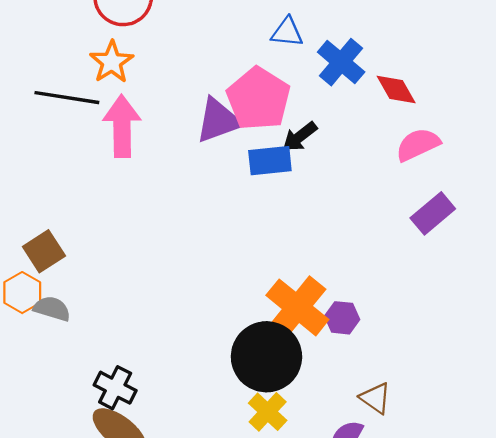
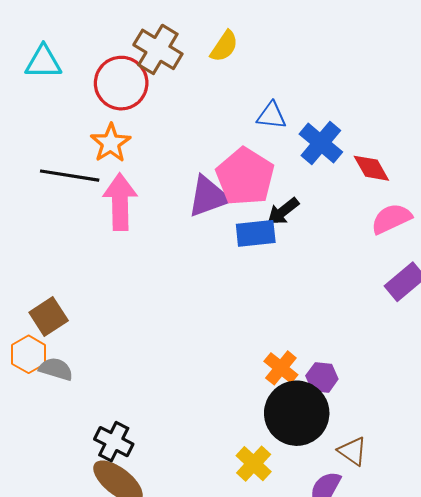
orange cross: (297, 307) -> (281, 368), size x0.6
black circle: (266, 357) -> (297, 413), moved

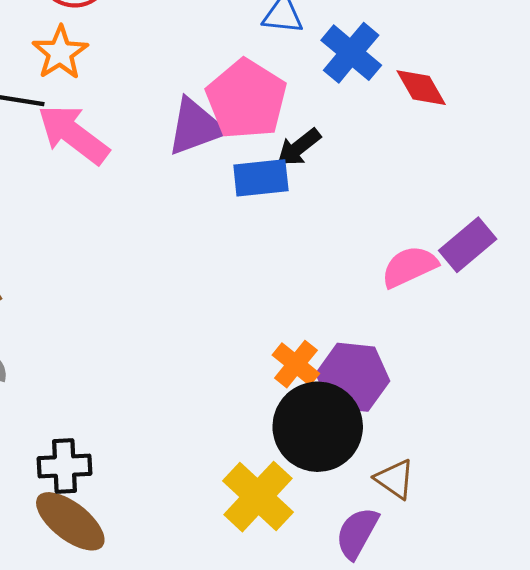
pink arrow: (120, 202) -> (73, 134), turned -52
pink semicircle: (391, 219) -> (409, 267), moved
purple hexagon: (322, 377) -> (353, 377), size x1.6
black cross: (114, 442) -> (64, 466), turned -30
yellow cross: (254, 464) -> (258, 497), size x1.4

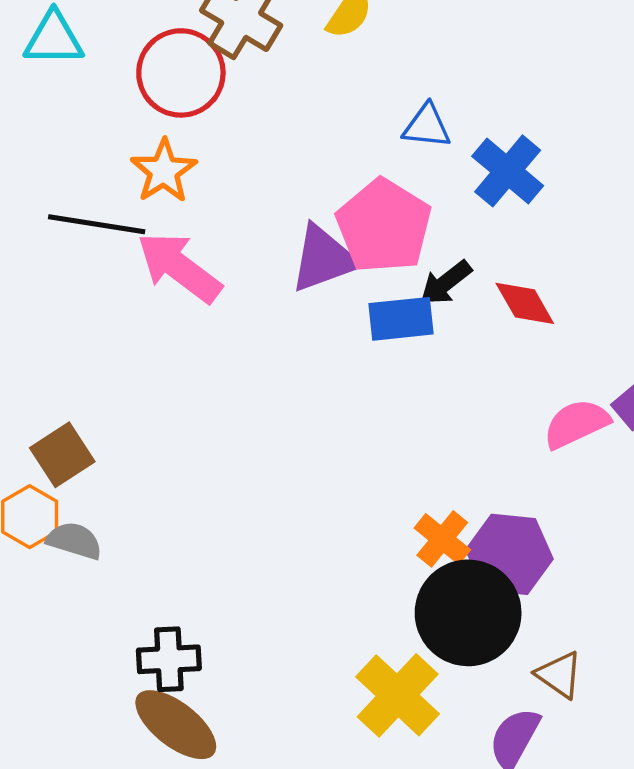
red diamond: (421, 88) -> (525, 303), moved

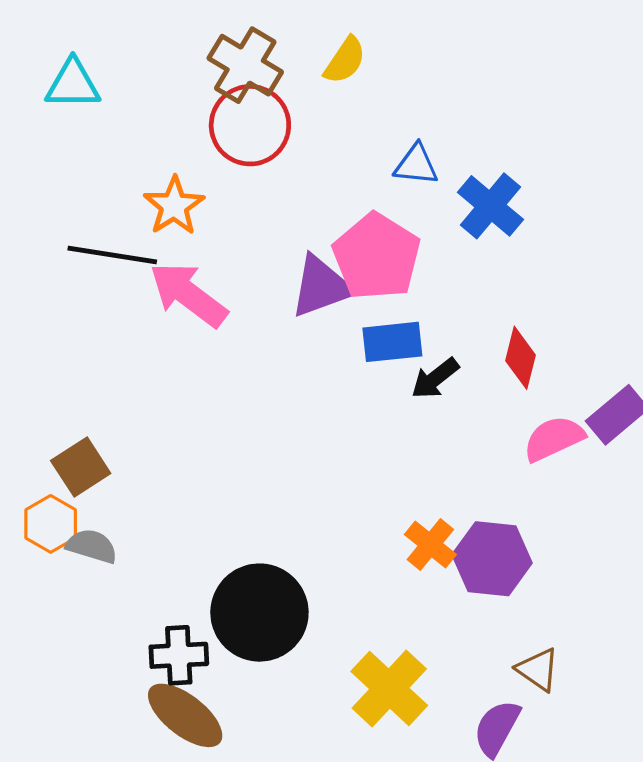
red circle: (181, 73) -> (250, 125), moved
black arrow: (446, 283) -> (435, 378), moved
red diamond: (525, 303) -> (521, 358), moved, turned 44
black circle: (468, 613) -> (259, 613), moved

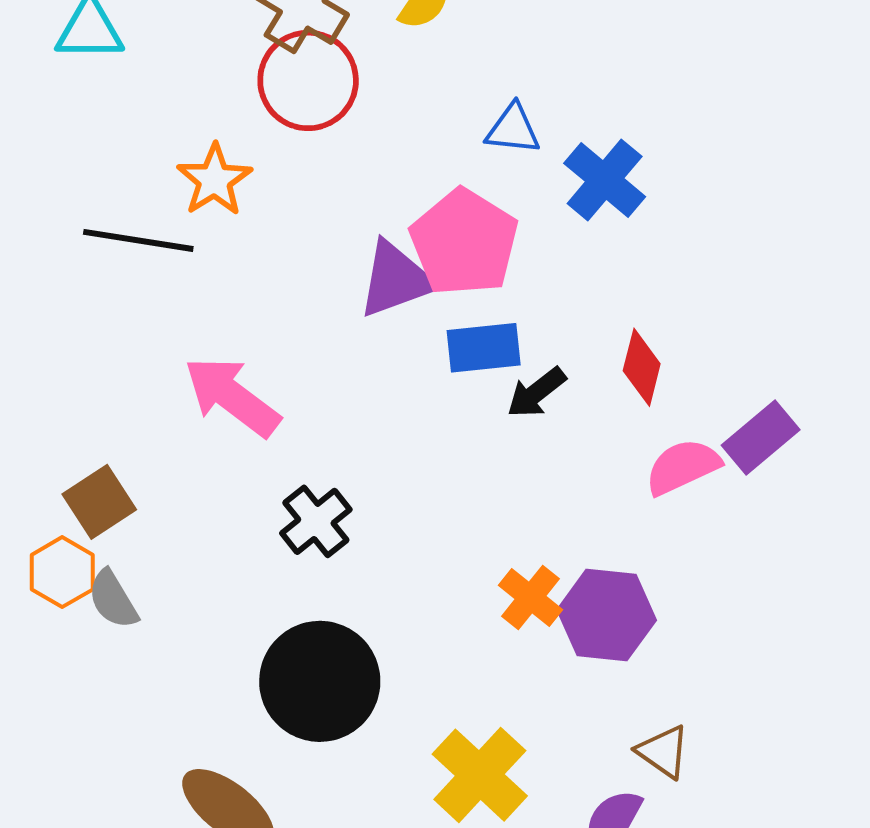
pink arrow: (188, 295) -> (232, 397), moved
gray semicircle: (92, 546) -> (113, 599), turned -138
black cross: (179, 655) -> (316, 521), moved, turned -36

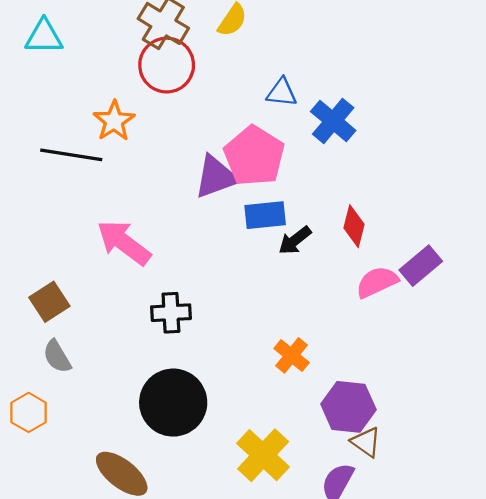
black cross: (316, 521) -> (171, 313), turned 36
orange hexagon: (62, 572) -> (29, 412), moved
purple hexagon: (607, 615) -> (348, 407), moved

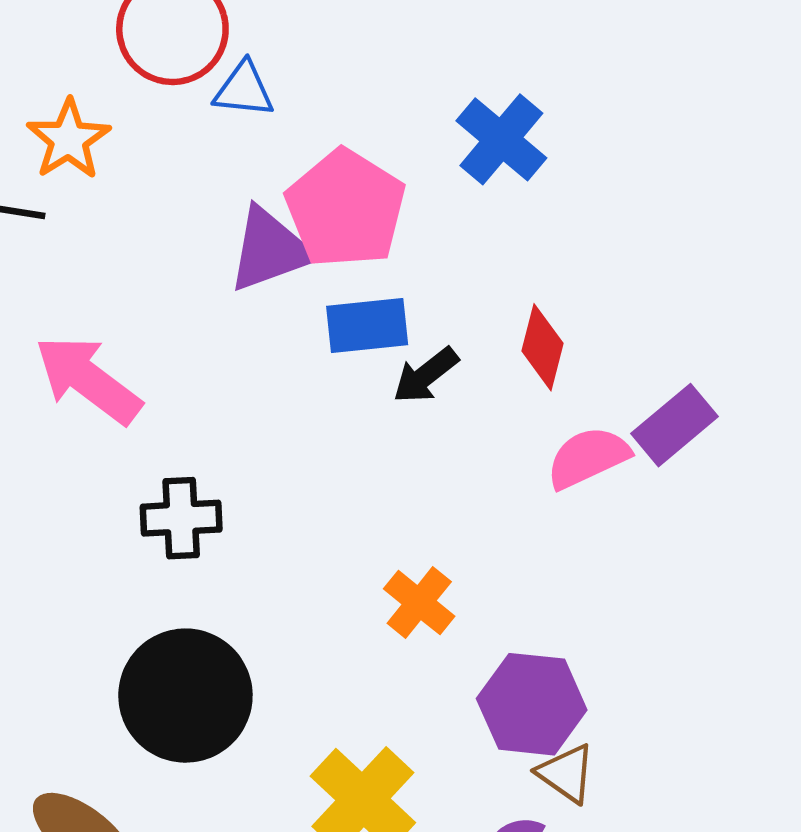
blue triangle: (282, 92) -> (244, 90), moved

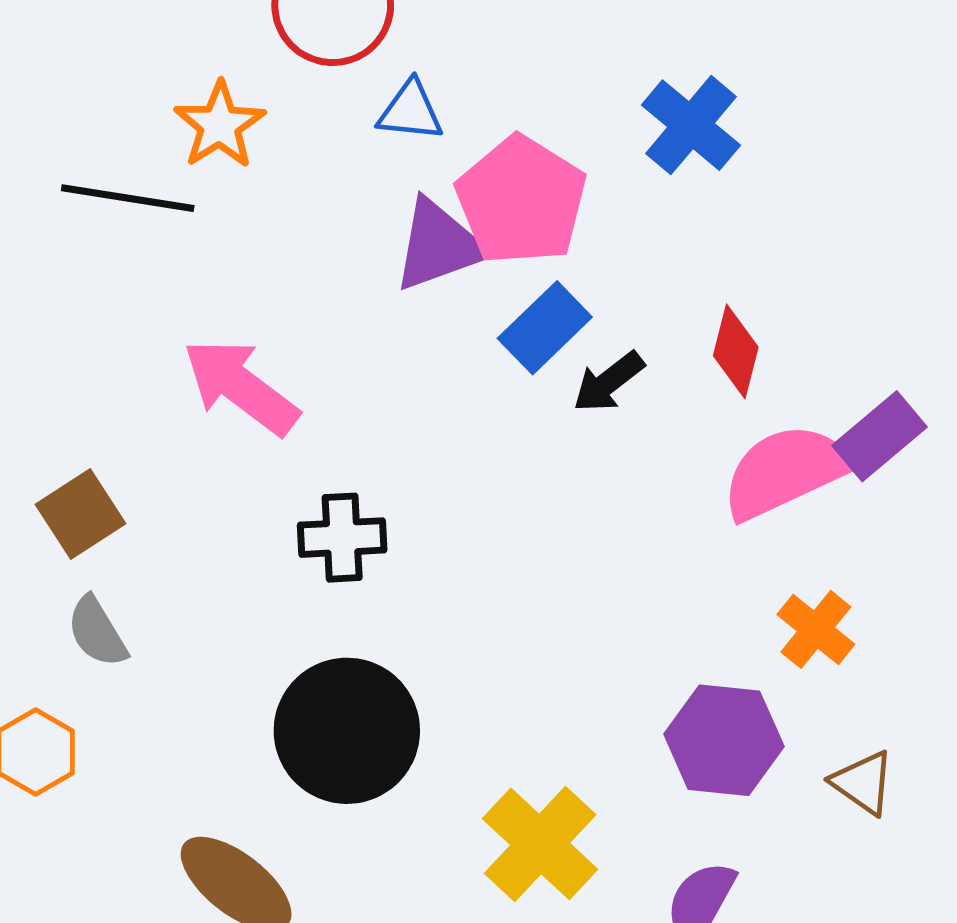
blue triangle: (244, 90) -> (410, 111), moved
blue rectangle: (367, 326) -> (545, 328), turned -38
pink semicircle: (588, 458) -> (785, 472), size x1.4
orange cross: (419, 603) -> (816, 629), moved
brown triangle: (566, 773) -> (863, 783), moved

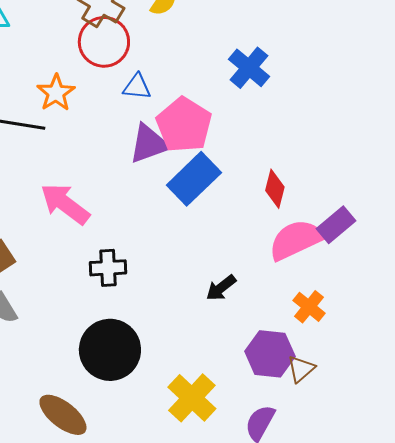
blue cross: (691, 125) -> (249, 68), moved
blue rectangle: (545, 328) -> (194, 179), size x1.4
black arrow: (608, 382) -> (221, 288), moved
brown triangle: (863, 783) -> (301, 369), moved, turned 44

